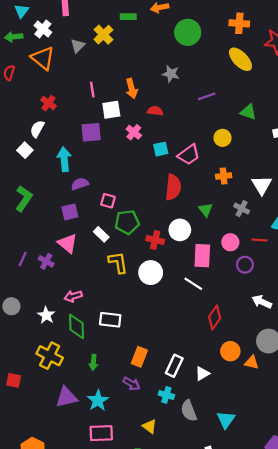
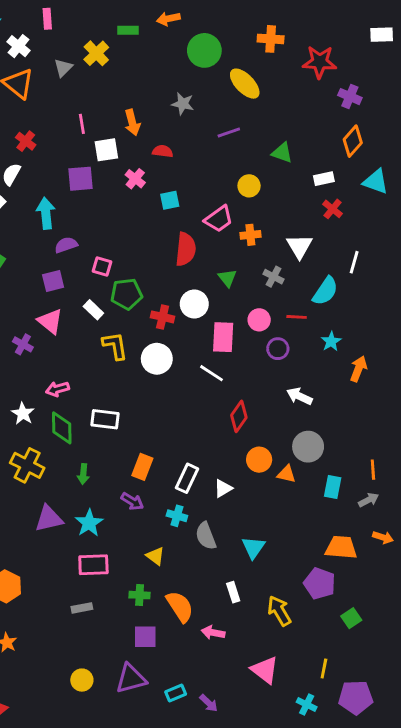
yellow ellipse: (240, 59) -> (245, 84), moved
pink trapezoid: (189, 155) -> (219, 219), moved

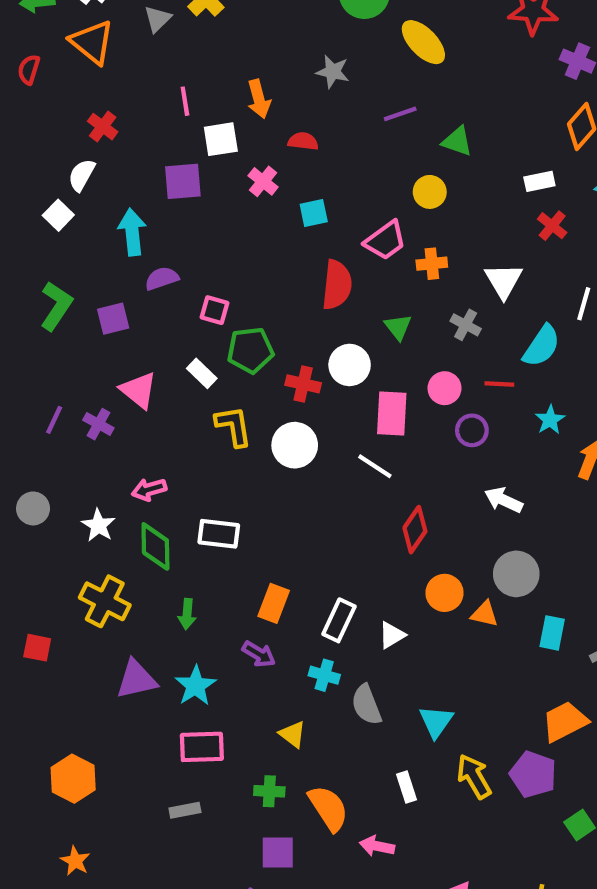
green triangle: (282, 153) -> (457, 141), moved
purple square: (53, 281) -> (113, 319), moved
orange trapezoid: (341, 547) -> (565, 722), turned -32
yellow arrow: (279, 611) -> (474, 776), moved

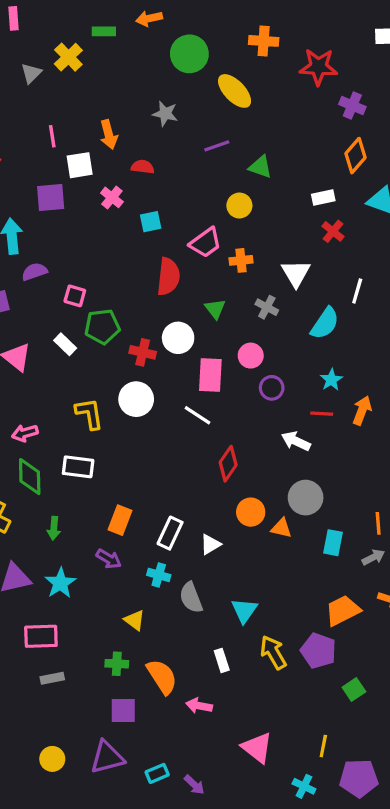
red line: (499, 384) -> (322, 414), moved
yellow L-shape: (233, 426) -> (89, 414), moved
pink rectangle: (202, 747) -> (41, 636), moved

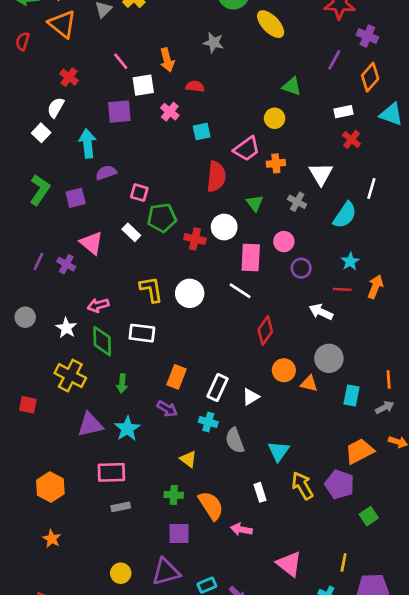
pink line: (52, 136) -> (121, 61), turned -30
purple line: (217, 146) -> (334, 60), moved, turned -42
white circle: (136, 399) -> (190, 293), moved

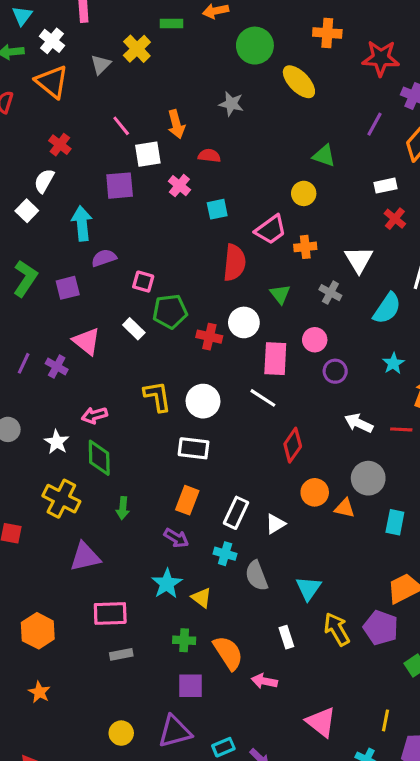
red line: (342, 289) -> (401, 429), moved
white rectangle: (142, 333) -> (194, 448), moved
cyan star: (127, 429) -> (167, 584), moved

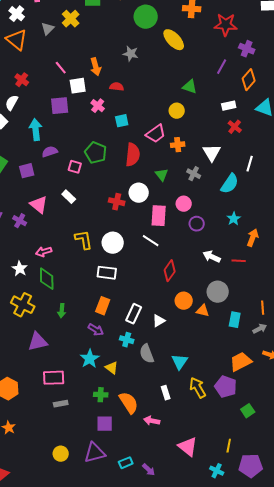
green pentagon: (170, 311) -> (96, 153), moved, turned 30

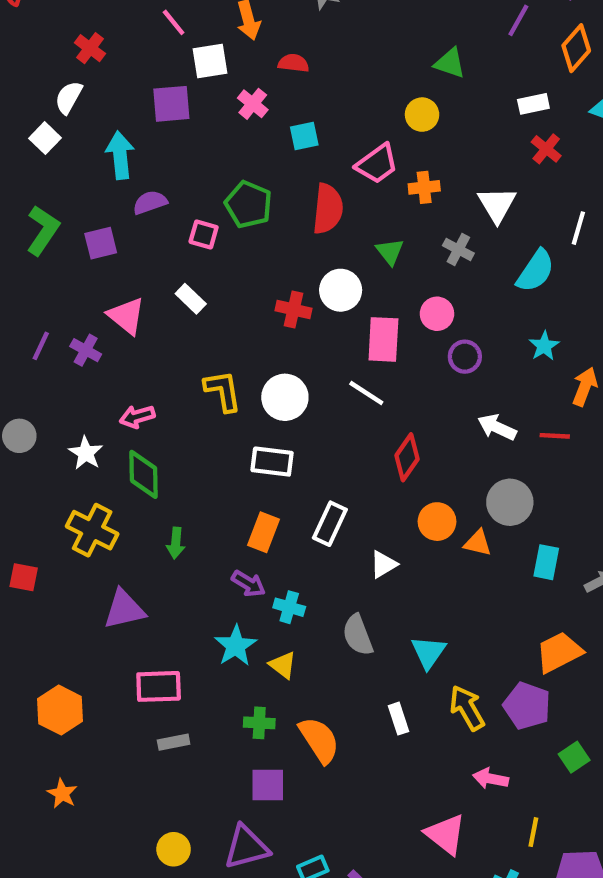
white rectangle: (134, 314) -> (330, 524), moved
cyan cross: (127, 340) -> (289, 607), moved
pink arrow: (152, 421) -> (491, 779), moved

